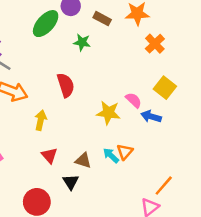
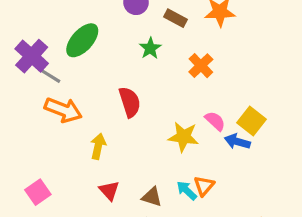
green ellipse: (46, 24) -> (82, 40), moved
green star: (82, 42) -> (150, 48), turned 30
orange cross: (155, 44) -> (201, 66), moved
yellow square: (165, 88) -> (251, 121), moved

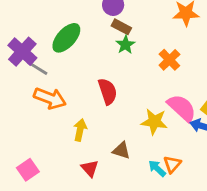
brown rectangle: (176, 18) -> (121, 27), moved
pink semicircle: (215, 121) -> (182, 108), size x1.6
brown triangle: (152, 197) -> (121, 151), moved

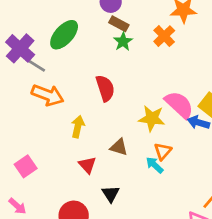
orange cross: (169, 60) -> (164, 36), moved
orange triangle: (172, 164) -> (163, 151), moved

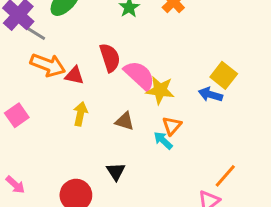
pink semicircle: (179, 105) -> (139, 75), moved
yellow arrow: (78, 127) -> (80, 114), moved
red triangle: (87, 165) -> (74, 75), moved, turned -36
pink square: (26, 166) -> (17, 115), moved

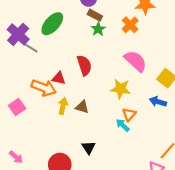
orange arrow: (48, 65) -> (44, 88), moved
pink semicircle: (139, 75) -> (136, 61), moved
blue arrow: (210, 95) -> (158, 102), moved
brown triangle: (125, 121) -> (82, 107), moved

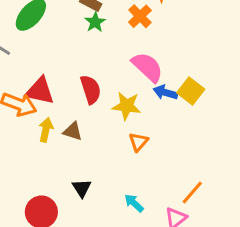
red semicircle: (84, 65) -> (91, 89), moved
red triangle: (59, 78) -> (40, 91), size x1.5
blue arrow: (158, 102) -> (165, 92), moved
cyan arrow: (123, 125) -> (134, 203), moved

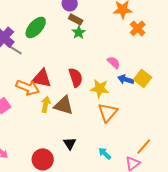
orange cross: (140, 16) -> (138, 28), moved
pink semicircle: (147, 67) -> (114, 62), size x0.6
brown triangle: (73, 131) -> (64, 105), size x1.5
orange triangle: (138, 142) -> (108, 112), size x1.5

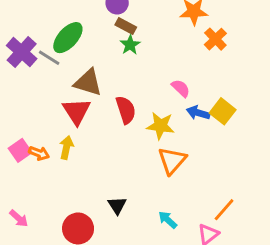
gray line: (15, 49) -> (49, 58), moved
red triangle: (42, 78) -> (77, 111), turned 45
orange arrow: (28, 87) -> (39, 153), moved, size x0.6
yellow arrow: (46, 104) -> (66, 147), moved
brown triangle: (64, 105) -> (88, 82), moved

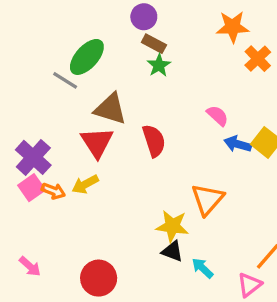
purple cross: (22, 52) -> (33, 157), moved
yellow star: (160, 126) -> (172, 226), moved
yellow arrow: (66, 147) -> (85, 184), turned -130
black triangle: (117, 205) -> (172, 251), moved, turned -36

